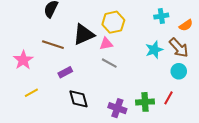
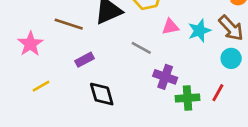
pink triangle: (106, 44) -> (170, 27), moved
purple cross: (117, 108) -> (165, 77), moved

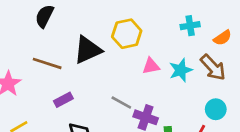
gray line: (141, 48) -> (121, 102), moved
cyan circle: (231, 58) -> (216, 109), moved

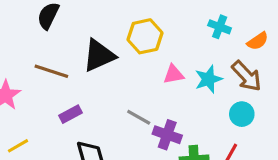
cyan cross: (190, 26) -> (220, 27), turned 30
cyan circle: (216, 109) -> (242, 114), moved

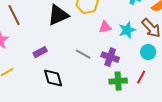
brown line: (51, 71) -> (14, 15), moved, turned 45
purple cross: (167, 135) -> (110, 57), moved

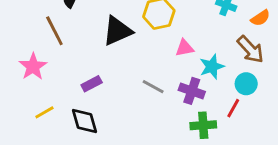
cyan star: (127, 30) -> (212, 67), moved
red line: (141, 77) -> (233, 108), moved
black diamond: (53, 78) -> (84, 121), moved

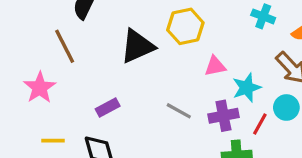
purple cross: (192, 91) -> (223, 116), turned -30
red line: (233, 108) -> (260, 124), moved
yellow line: (44, 112) -> (53, 141), turned 30

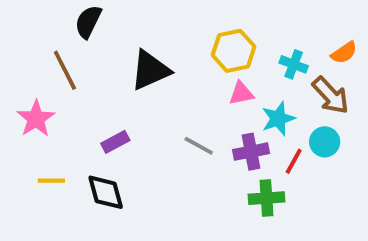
cyan cross: (263, 16) -> (294, 64), moved
yellow hexagon: (185, 26) -> (234, 51), moved

